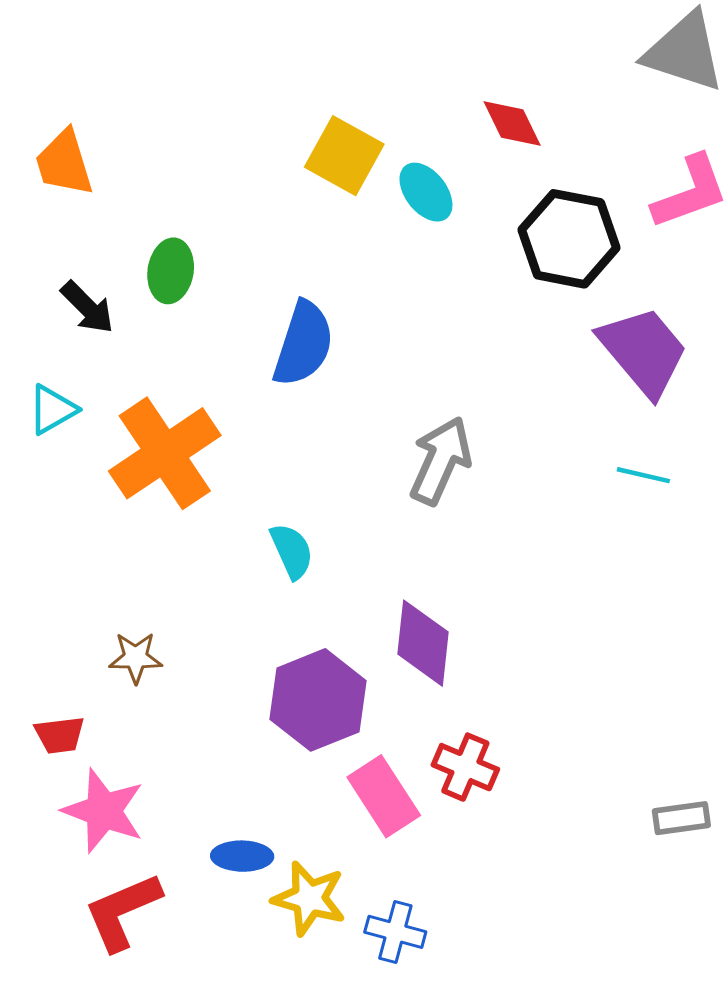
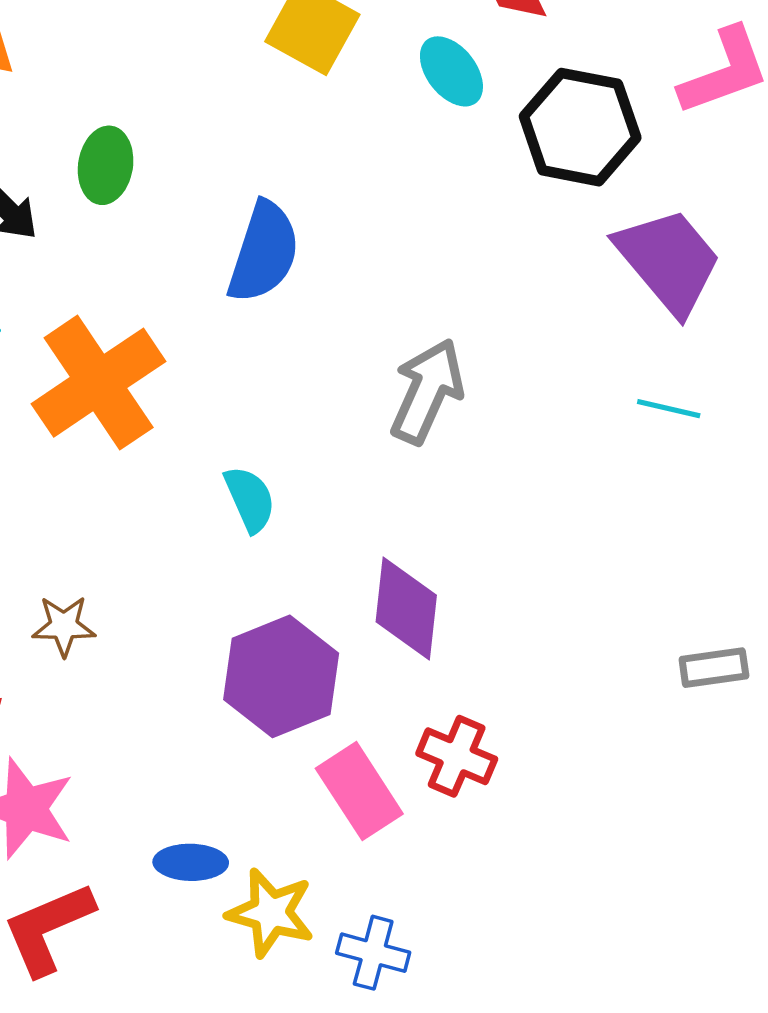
cyan ellipse: (426, 192) -> (451, 71), moved
gray rectangle: (681, 818) -> (714, 668), moved

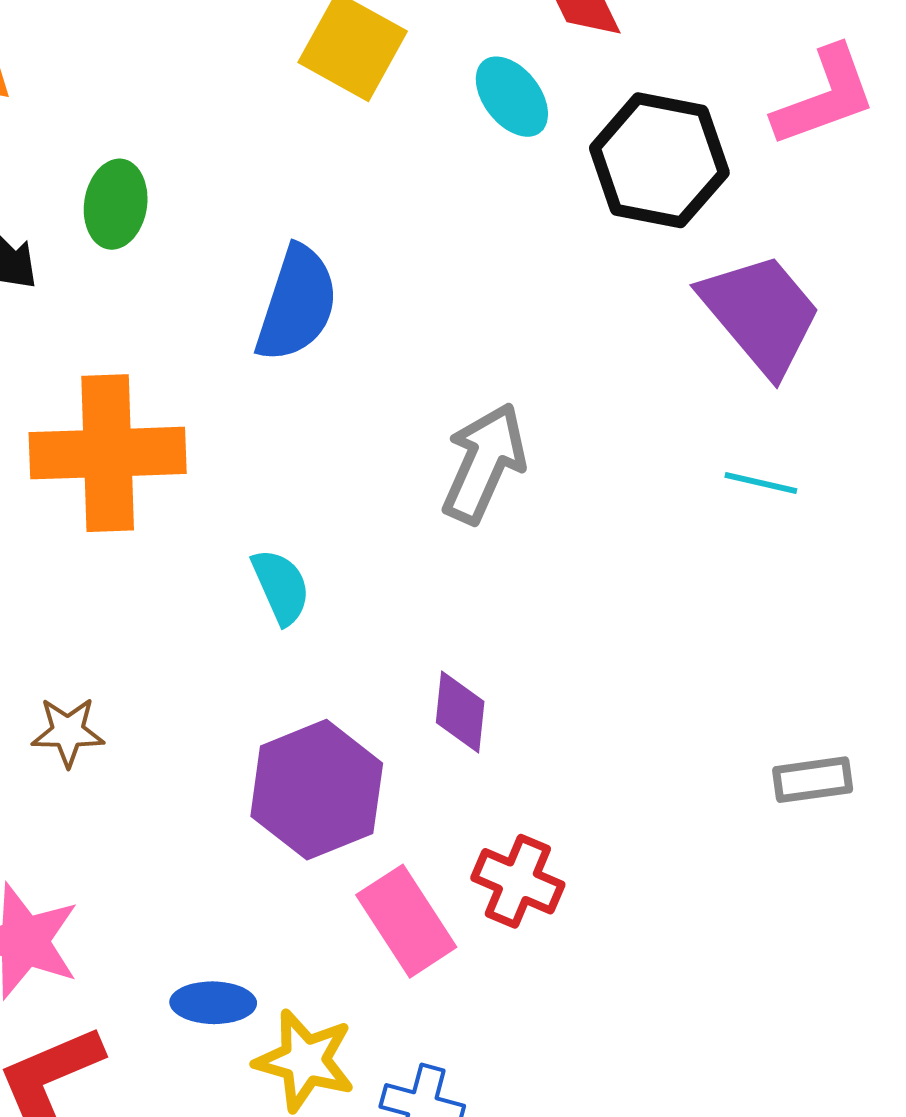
orange cross: (99, 383) -> (108, 453), turned 32
purple diamond: (406, 609) -> (460, 712), size x0.7

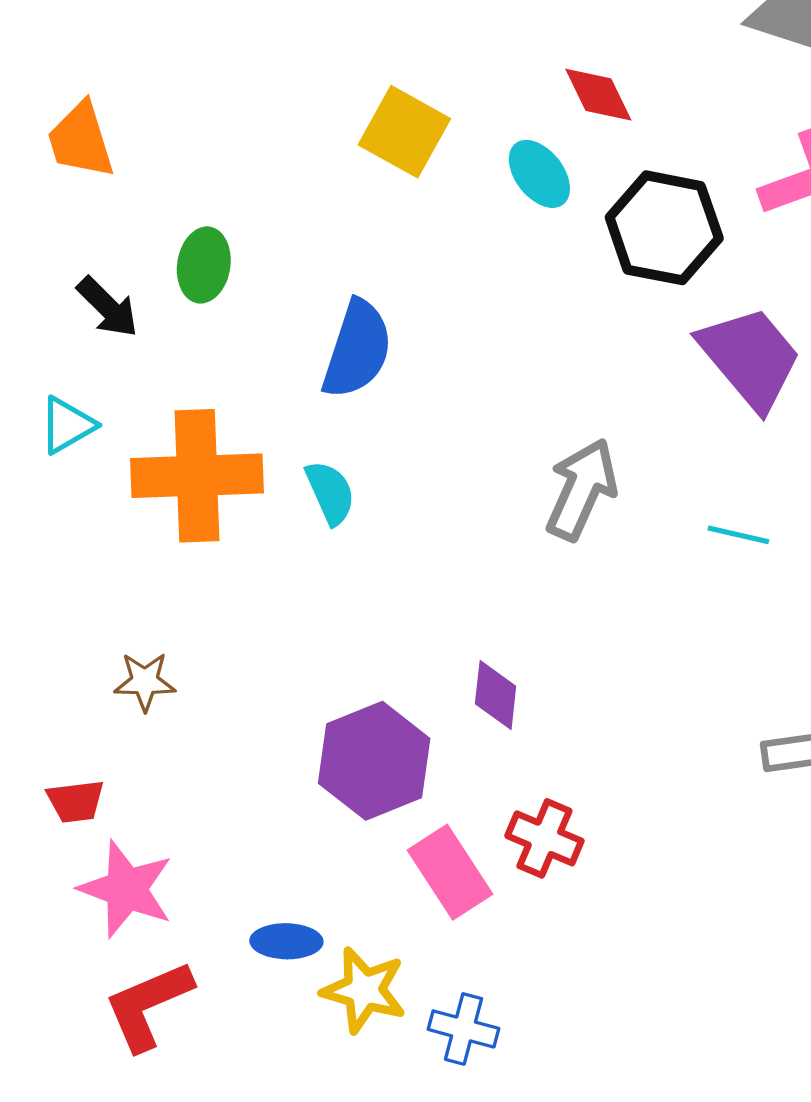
gray arrow: (484, 463) -> (582, 489), moved
cyan line: (761, 483) -> (738, 535), moved
cyan semicircle: (281, 587) -> (330, 493), moved
brown star: (68, 732) -> (145, 682), moved

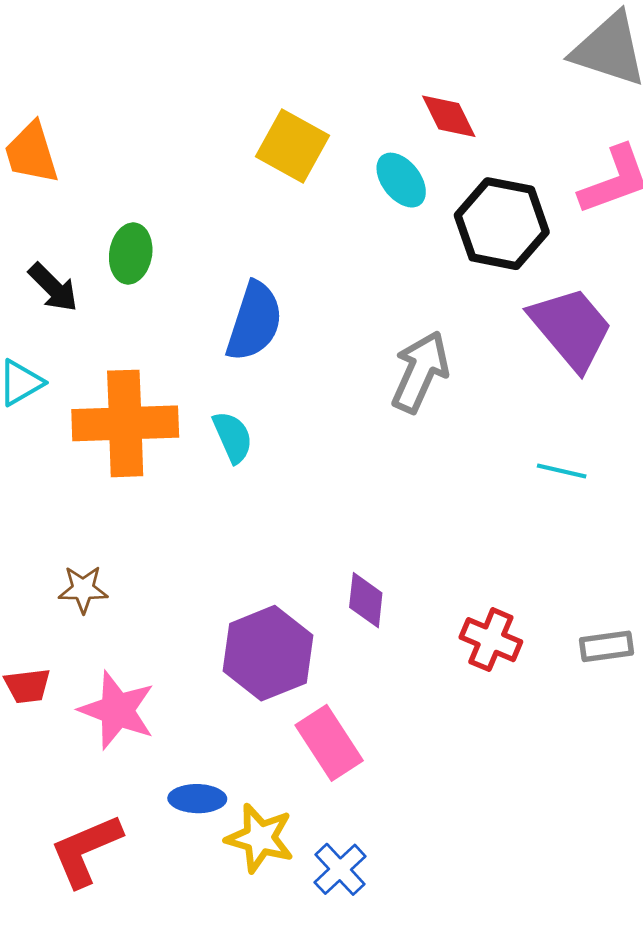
gray arrow: (582, 489) -> (420, 372), moved
red cross: (544, 838) -> (491, 640), moved
pink star: (126, 889) -> (117, 710), moved
blue cross: (463, 1029) -> (340, 869), turned 32

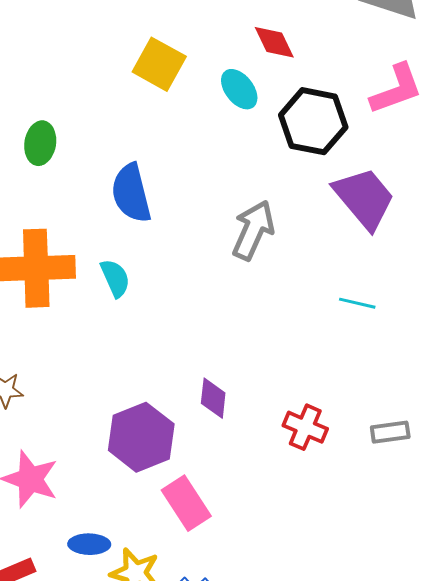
blue semicircle: (254, 321) -> (131, 193), turned 148

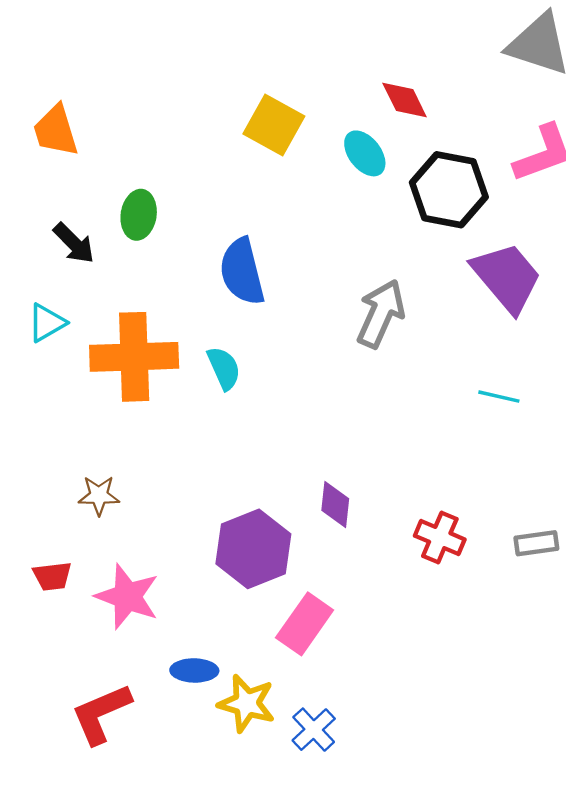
pink rectangle: (186, 503) -> (305, 624), turned 68

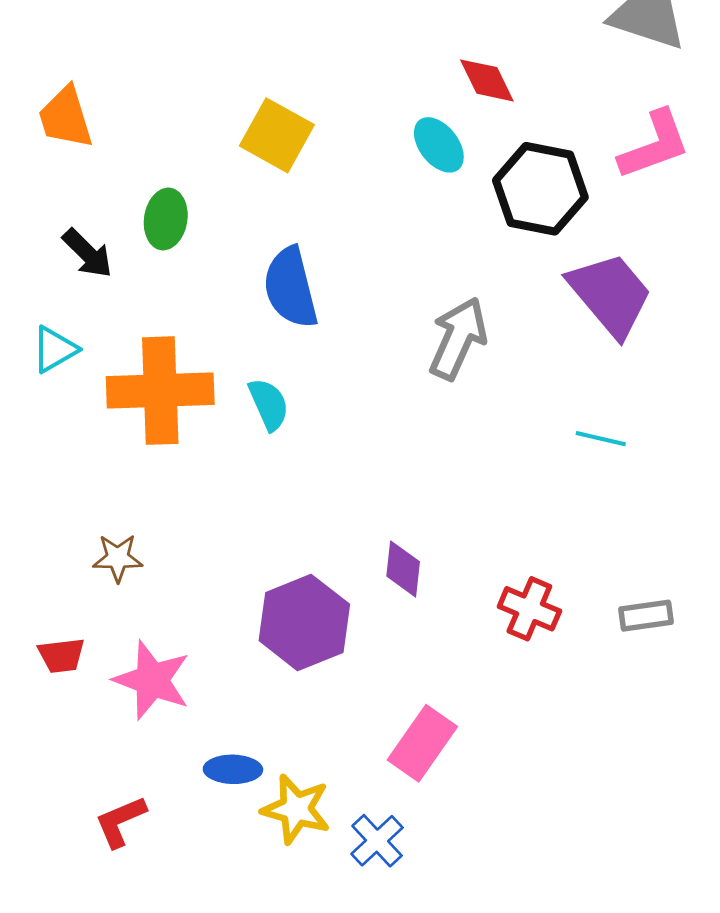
yellow square: (274, 125) -> (277, 135), moved
pink rectangle: (305, 624) -> (422, 743), moved
red L-shape: (101, 714) -> (120, 821), size x0.7

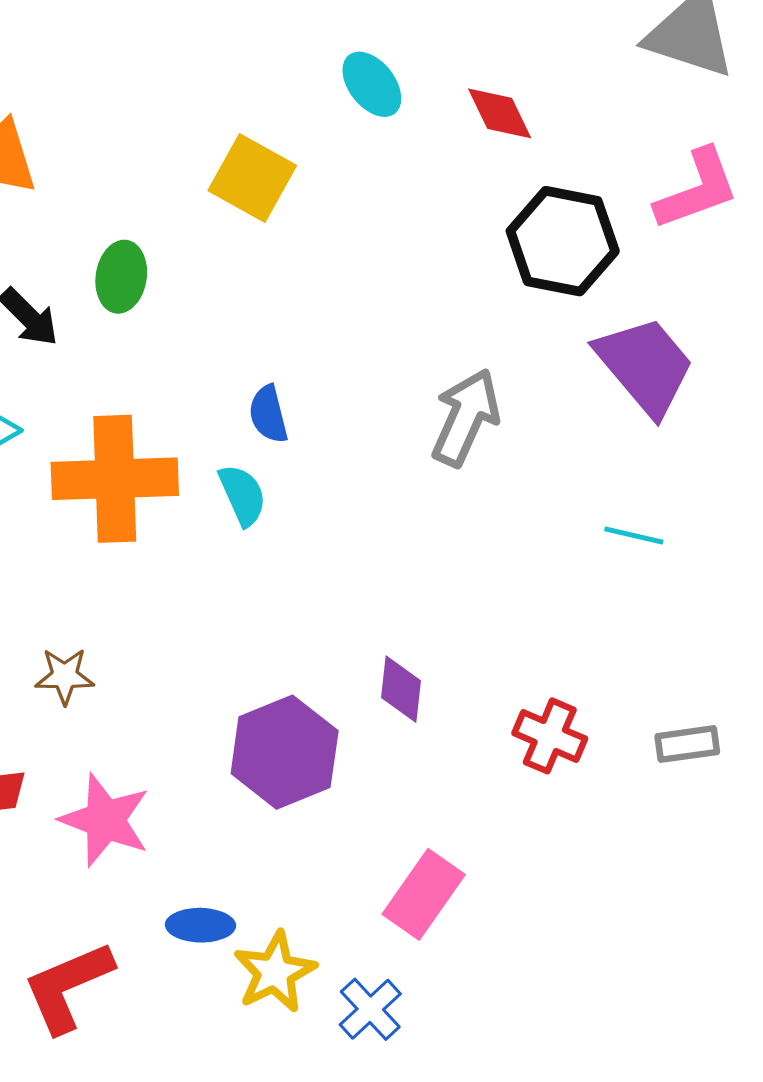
cyan ellipse: (439, 145) -> (372, 84), moved
blue semicircle: (291, 288) -> (268, 414), moved, size x0.6
yellow star: (296, 809) -> (275, 972), turned 30
red L-shape: (120, 821) -> (68, 987), size x1.5

